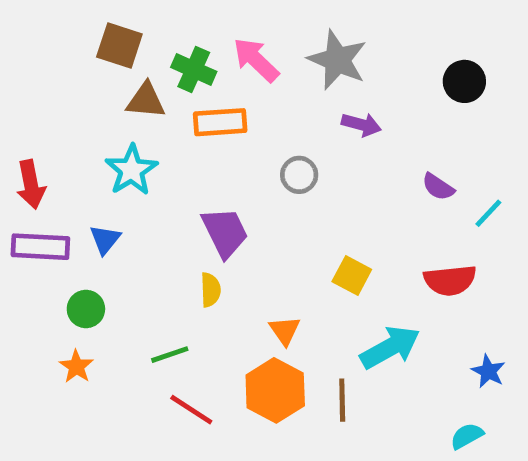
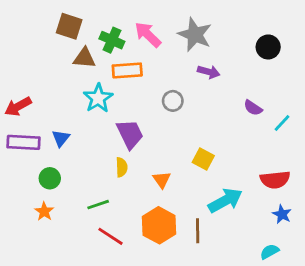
cyan star: (131, 170) -> (98, 98), moved
red arrow: (31, 184) -> (18, 106), turned 72
red semicircle: (450, 280) -> (275, 180), moved
orange triangle: (285, 331) -> (162, 180), moved

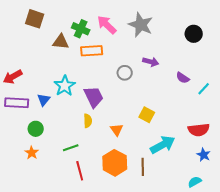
brown square: (69, 26) -> (35, 19), moved
purple arrow: (209, 72) -> (151, 62), moved
cyan star: (98, 98) -> (65, 86), moved
red line: (111, 236) -> (80, 171), turned 42

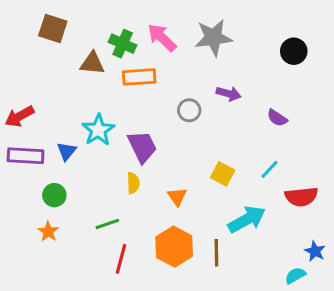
gray star: (141, 25) -> (213, 38), turned -30
cyan line: (204, 89) -> (270, 169), moved
blue star: (204, 155) -> (315, 251), moved
red line: (80, 171) -> (121, 259), turned 30

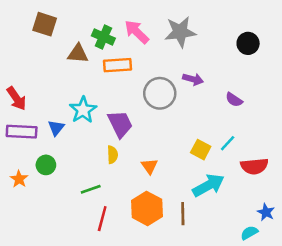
gray circle: (189, 110) -> (160, 93), size x1.6
red arrow: (20, 116) -> (16, 98), turned -95
yellow square: (223, 174) -> (201, 150), moved
orange star: (48, 232) -> (19, 179), moved

